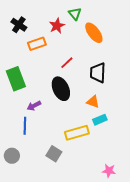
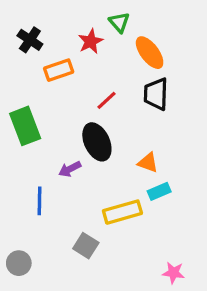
black trapezoid: (98, 73) -> (156, 94), moved
purple arrow: (34, 106) -> (70, 169), moved
gray circle: (12, 156) -> (19, 263), moved

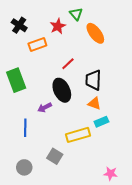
black trapezoid: (156, 94) -> (93, 80), moved
gray circle: (19, 263) -> (24, 167), moved

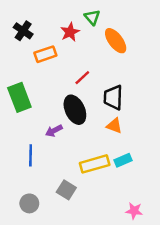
cyan rectangle: (101, 122) -> (123, 160), moved

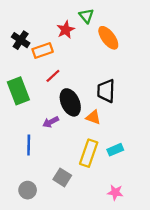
black cross: (23, 31) -> (21, 40), moved
red line: (82, 78) -> (53, 76), moved
orange triangle: (114, 126) -> (93, 117), moved
yellow rectangle: (95, 164) -> (89, 153), turned -55
pink star: (134, 211) -> (115, 192), moved

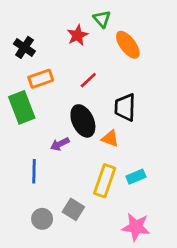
orange rectangle: (43, 50) -> (41, 79), moved
red line: (53, 76) -> (88, 80), moved
gray circle: (28, 190) -> (42, 219), moved
pink star: (115, 192) -> (136, 227), size x1.5

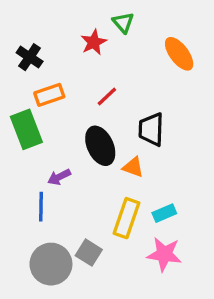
orange ellipse: (128, 45) -> (179, 54), moved
purple arrow: (60, 144) -> (59, 177), moved
gray circle: (42, 219) -> (51, 264), size x1.6
pink star: (136, 227) -> (164, 254), moved

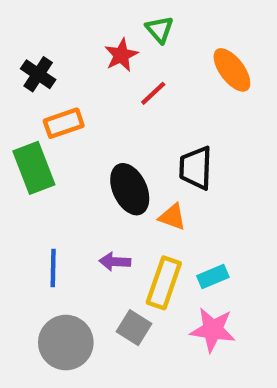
red line: (107, 96) -> (153, 93), moved
purple arrow: (59, 177) -> (115, 262), moved, turned 30
gray square: (89, 253) -> (134, 328), moved

